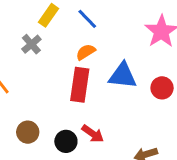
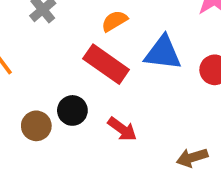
red rectangle: (80, 85) -> (106, 64), turned -64
black circle: (66, 141) -> (72, 110), moved

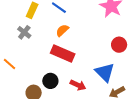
blue triangle: (163, 53) -> (105, 72), moved, turned 50

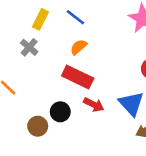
red arrow: (78, 85) -> (94, 105), moved

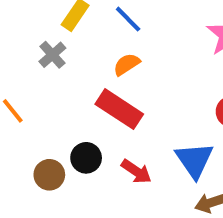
red arrow: (94, 105) -> (136, 171), moved

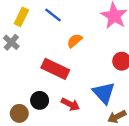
orange semicircle: (127, 64) -> (75, 41), moved

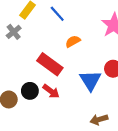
blue triangle: (104, 93) -> (90, 80), moved
red arrow: (70, 104) -> (51, 91), moved

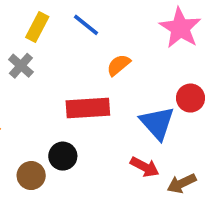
red rectangle: (50, 64) -> (88, 108), turned -30
red arrow: (51, 91) -> (145, 167), moved

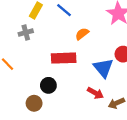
gray cross: (21, 66) -> (26, 33), turned 32
brown circle: (31, 176) -> (34, 103), moved

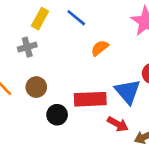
red rectangle: (64, 58) -> (90, 99), moved
brown circle: (34, 103) -> (36, 87), moved

